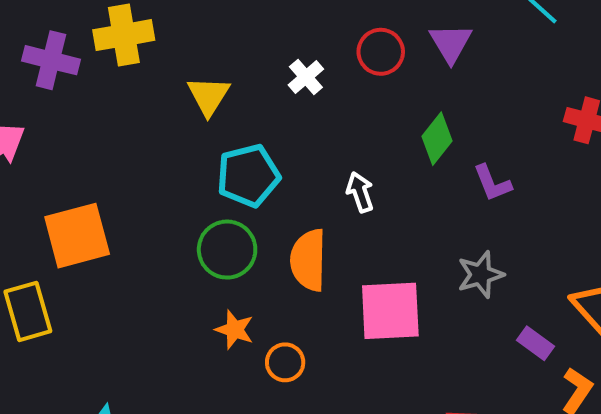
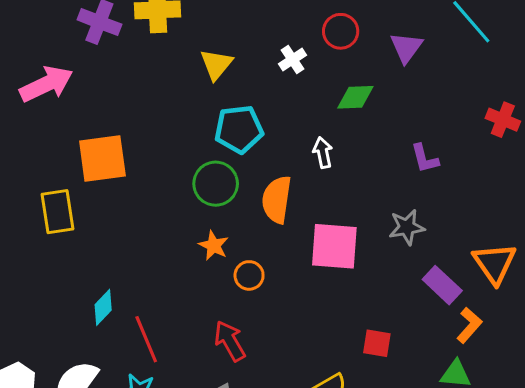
red circle: (381, 52) -> (341, 31), moved
green diamond: (437, 139) -> (355, 97), moved, turned 42
purple rectangle: (536, 343) -> (442, 285), size x1.4

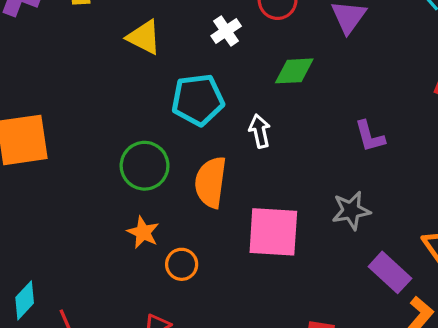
yellow triangle: (216, 64) -> (144, 37), turned -42
cyan pentagon: (239, 129) -> (198, 100), moved

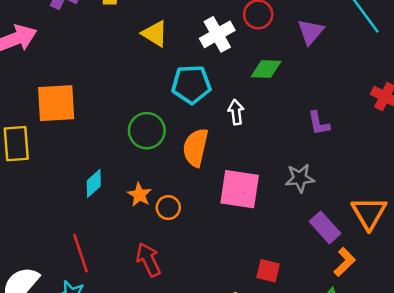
white cross: (226, 31) -> (217, 34), size x1.5
orange star: (143, 232) -> (139, 195), moved
cyan diamond: (25, 300) -> (94, 183), moved

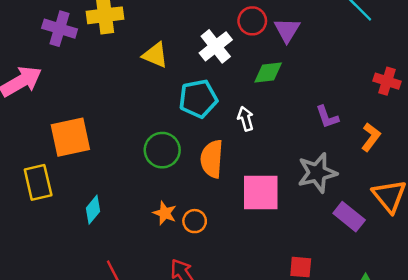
purple triangle: (311, 32) -> (287, 30), moved
gray star: (300, 178) -> (317, 173), size x1.4
cyan diamond: (94, 183) -> (93, 210), moved
orange L-shape: (345, 262) -> (371, 137), moved

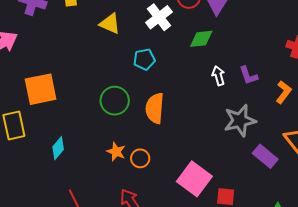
cyan pentagon: (198, 99) -> (144, 59), size x0.7
white arrow: (246, 119) -> (218, 76), moved
pink square: (261, 193) -> (194, 179), moved, turned 36

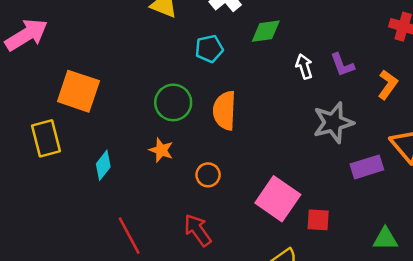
green diamond: (201, 39) -> (266, 31), moved
orange square: (41, 89) -> (78, 91), turned 32
orange star: (116, 152) -> (161, 150), moved
purple rectangle: (265, 156) -> (367, 167), turned -55

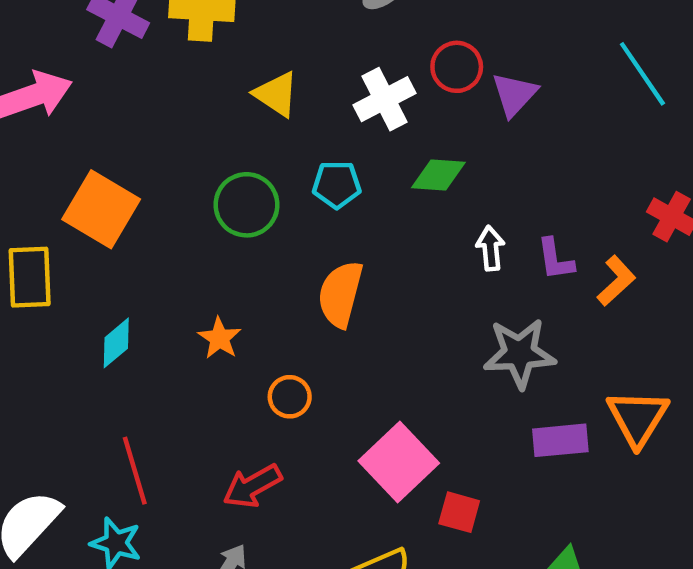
orange L-shape: (388, 85) -> (616, 281), moved
green circle: (173, 102) -> (246, 205), moved
red arrow: (198, 230) -> (252, 486), turned -96

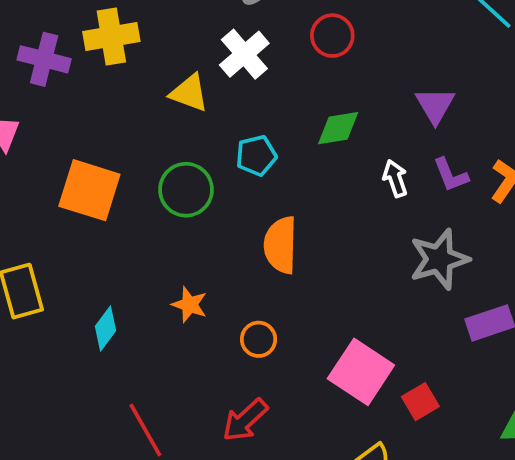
purple triangle: (514, 94) -> (435, 105), moved
white cross: (384, 99) -> (244, 54), moved
orange square: (101, 209) -> (89, 190), moved
red square: (459, 512) -> (420, 402), turned -33

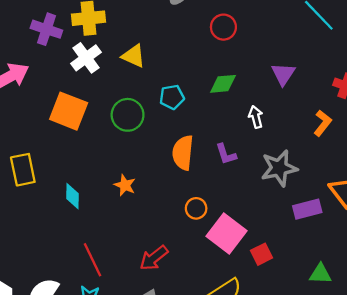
white cross: (244, 54) -> (86, 58), moved
purple L-shape: (451, 175) -> (226, 154), moved
cyan diamond: (106, 328) -> (73, 196), turned -40
orange circle: (259, 339) -> (196, 208), moved

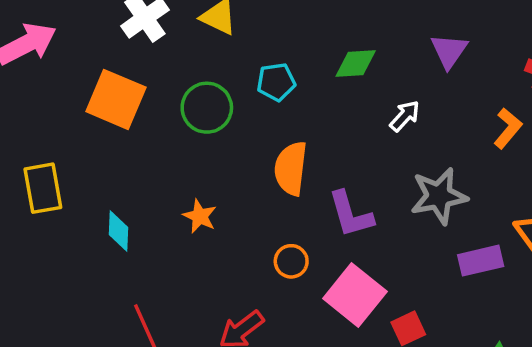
white arrow: (256, 117) -> (405, 116), turned 55
purple L-shape: (226, 154) -> (351, 214), moved, size x1.4
orange circle: (196, 208) -> (291, 261), moved

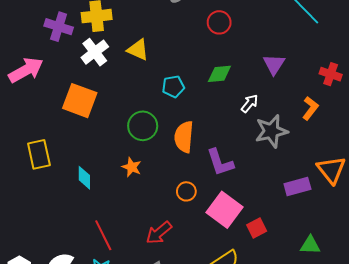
green circle: (207, 108) -> (143, 126), moved
gray star: (439, 196) -> (271, 131), moved

